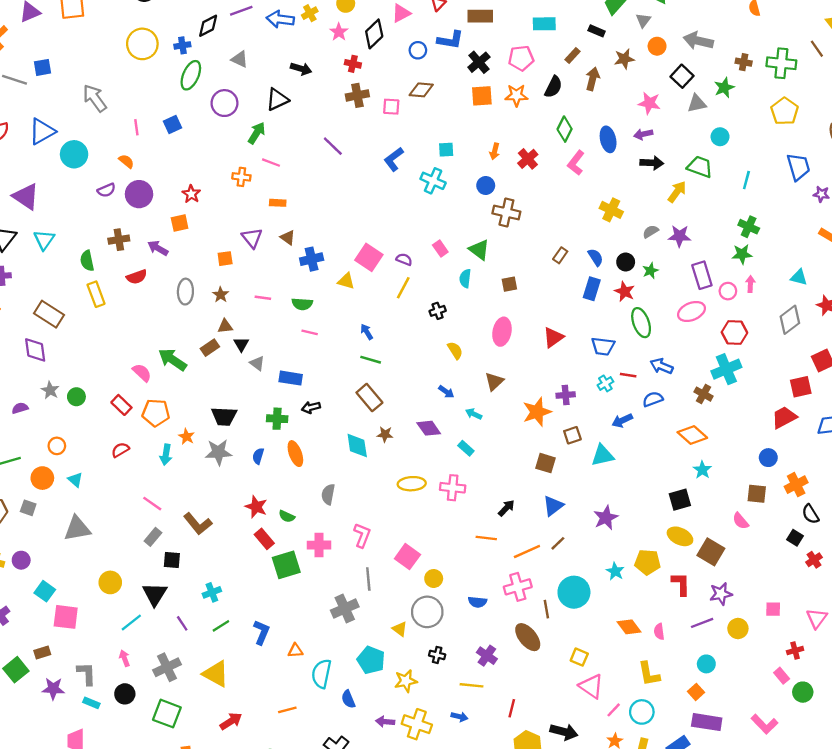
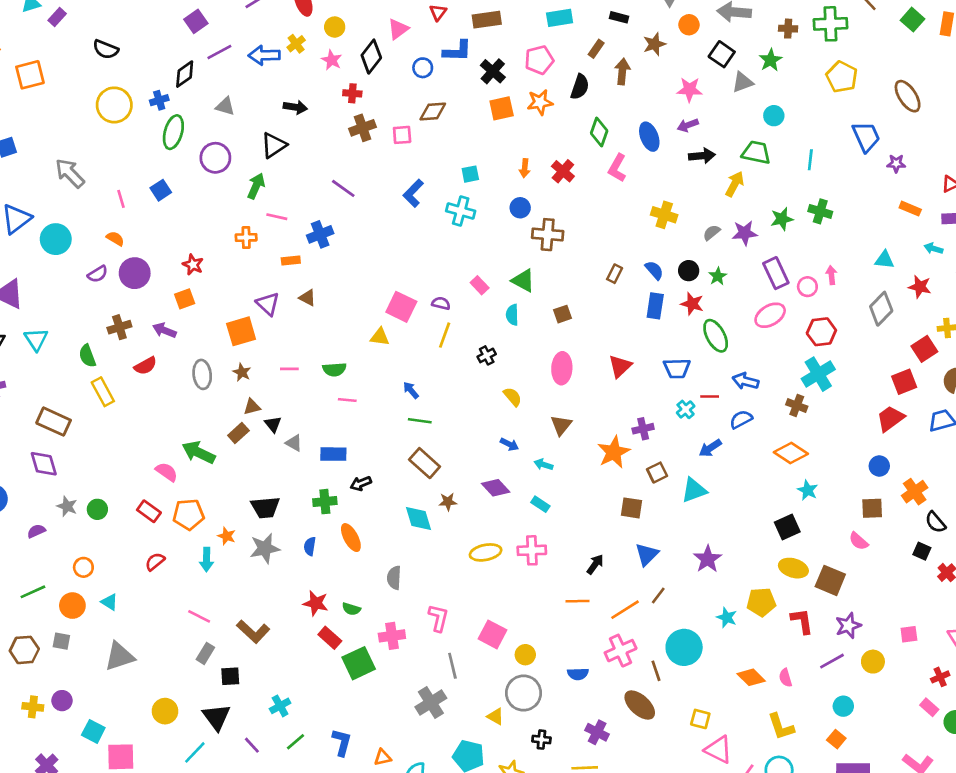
green star: (742, 254) -> (782, 219), moved
orange square: (225, 259) -> (241, 331), size x1.6
blue cross: (312, 259) -> (320, 234), moved

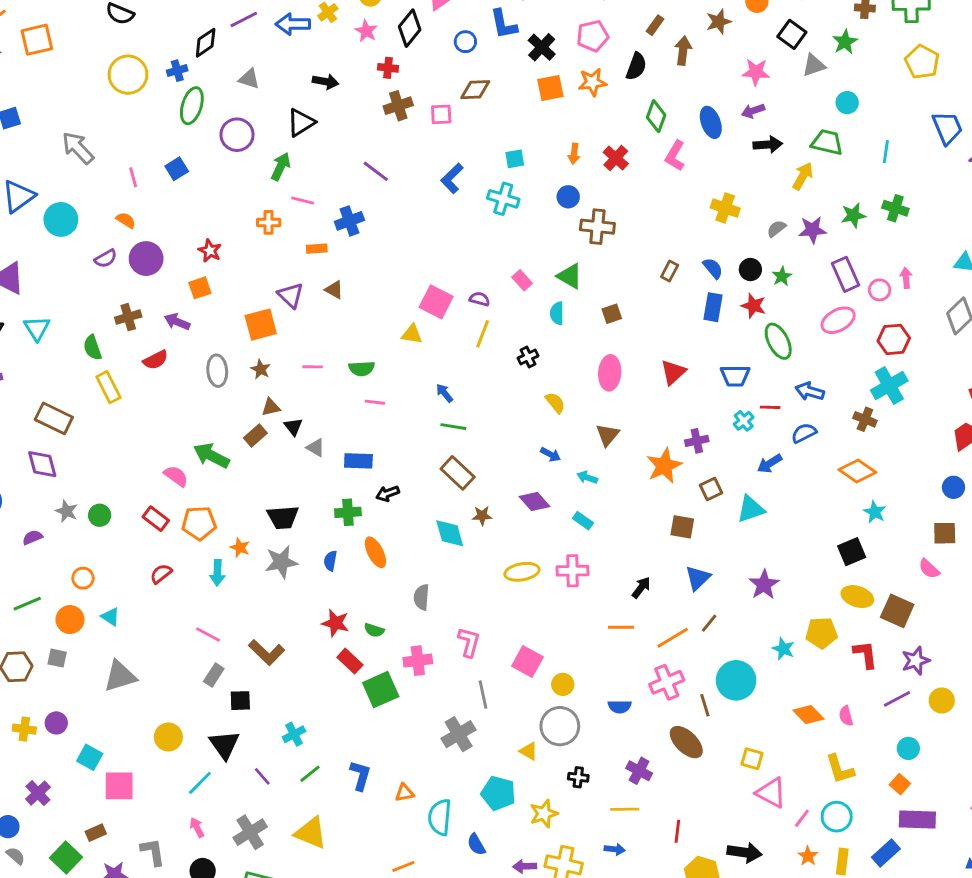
blue L-shape: (457, 51) -> (504, 24), turned 76

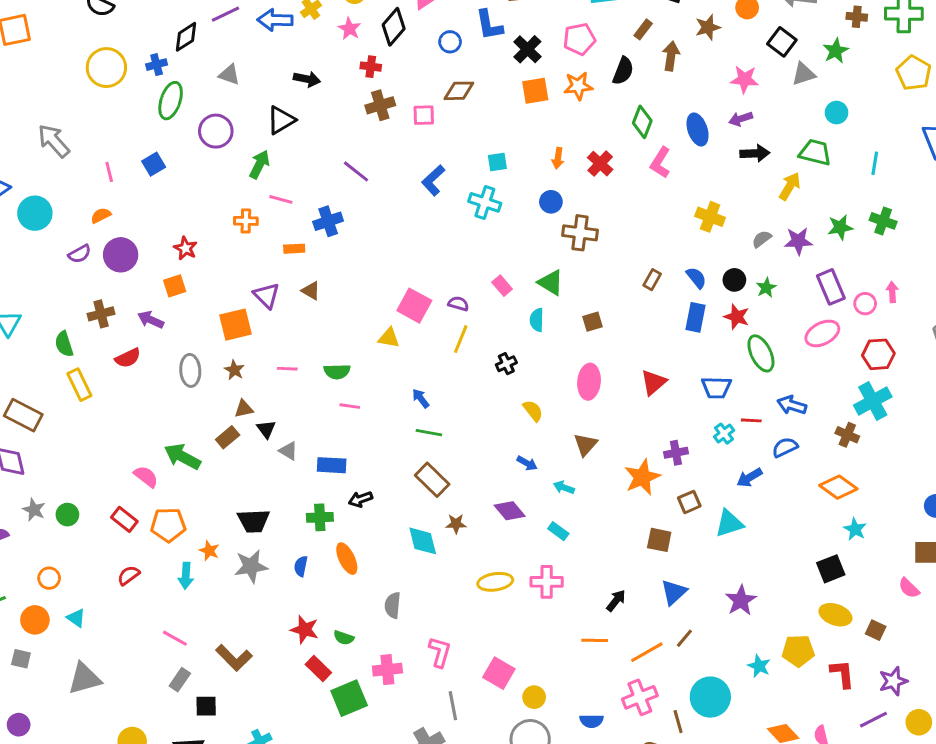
orange semicircle: (126, 220) -> (101, 215), turned -60
brown square: (897, 611) -> (876, 630), size x0.6

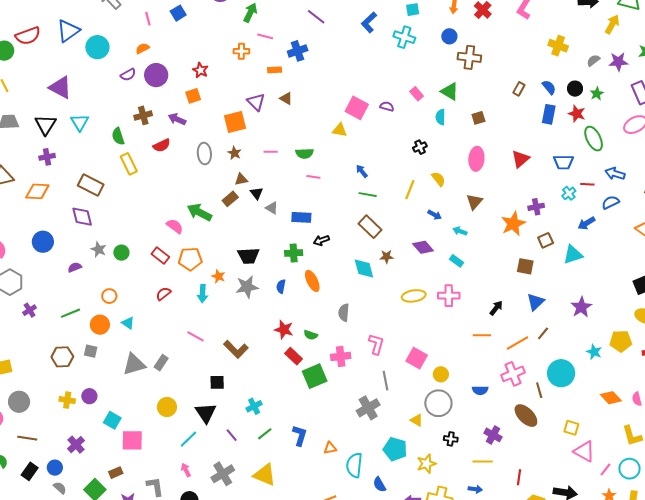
yellow line: (461, 339) -> (410, 190), moved
gray rectangle: (180, 680) -> (161, 363), moved

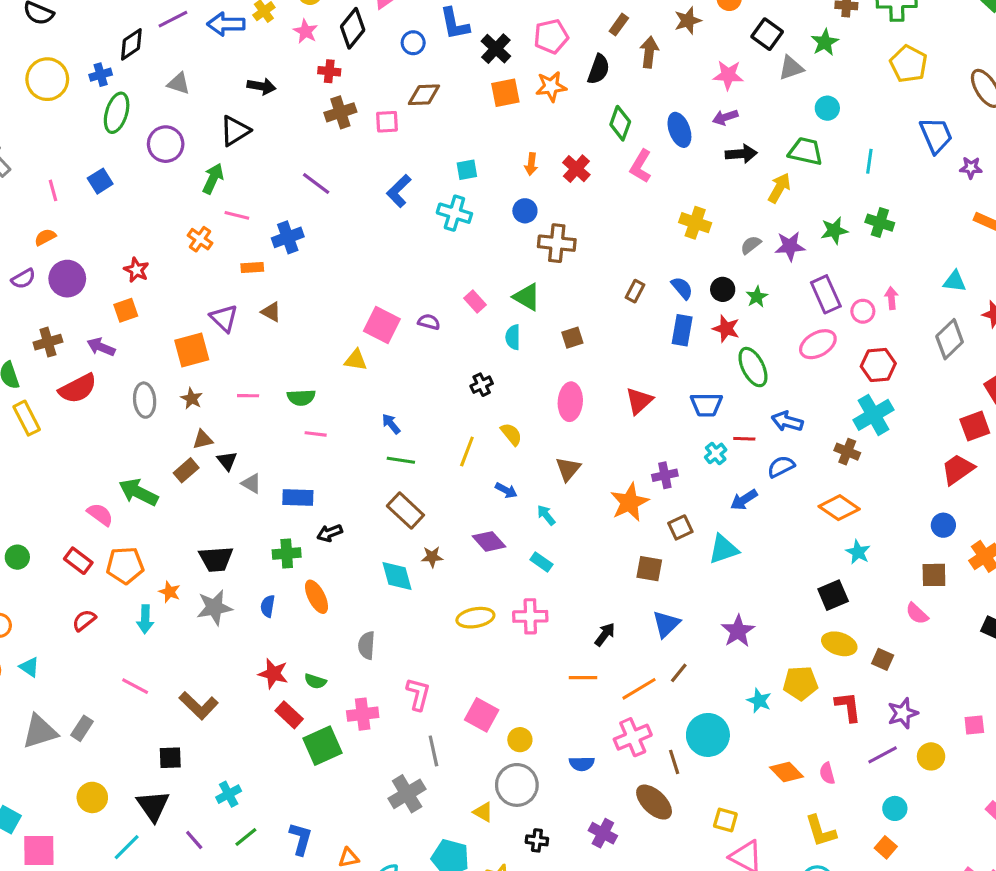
orange cross: (241, 51) -> (200, 239), turned 35
red semicircle: (162, 145) -> (78, 388), size x1.4
cyan arrow: (460, 231) -> (546, 515), turned 32

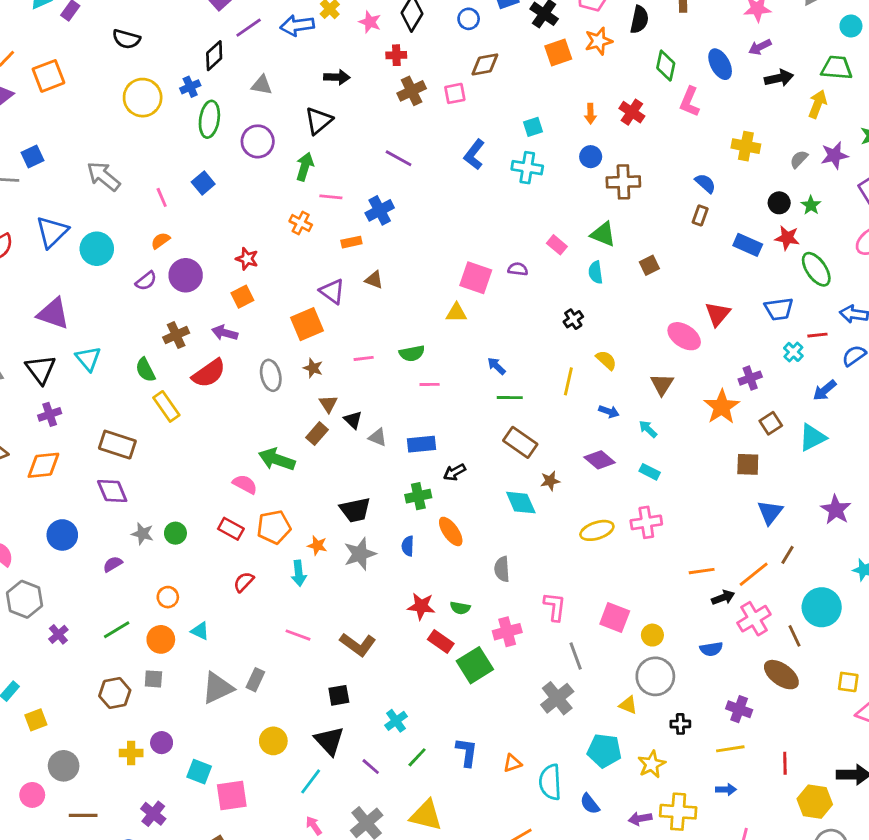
blue semicircle: (682, 288) -> (705, 183), moved
blue rectangle: (682, 330) -> (748, 245), turned -68
pink ellipse: (570, 402) -> (684, 336), moved, turned -52
brown triangle: (203, 440) -> (328, 404), turned -42
black arrow: (605, 634) -> (723, 598), moved, turned 40

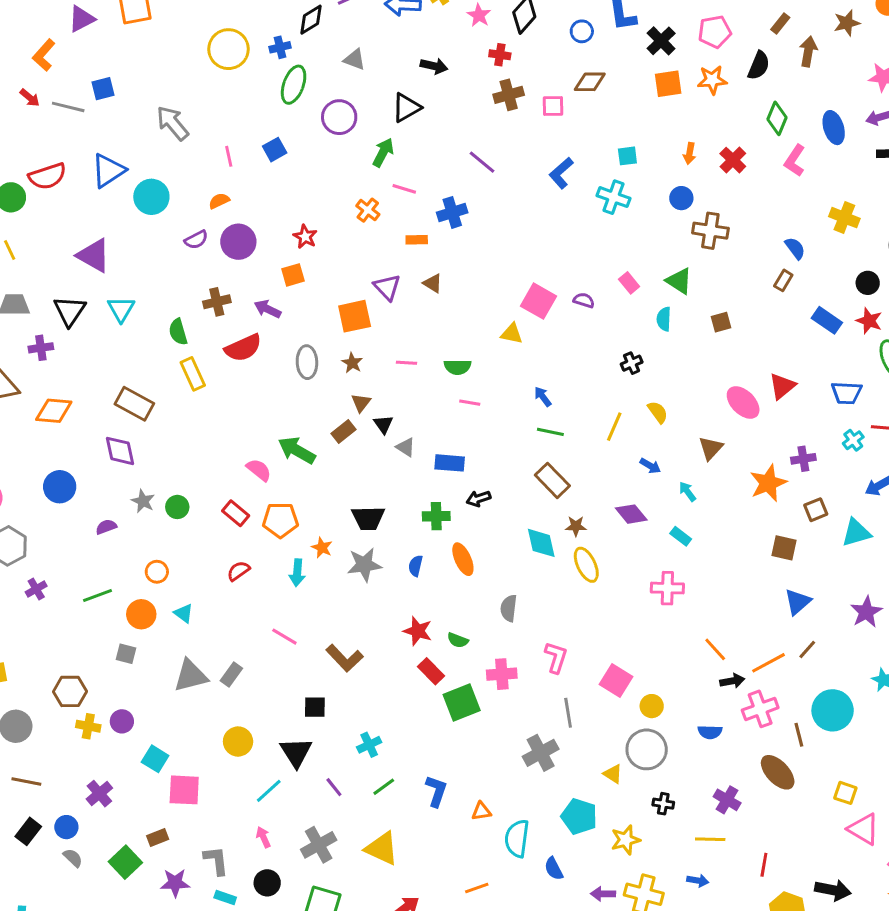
purple cross: (50, 414) -> (41, 348), moved
yellow ellipse: (597, 530) -> (586, 565), moved, turned 72
orange line: (702, 571) -> (715, 649), turned 45
brown hexagon: (115, 693) -> (70, 691), moved

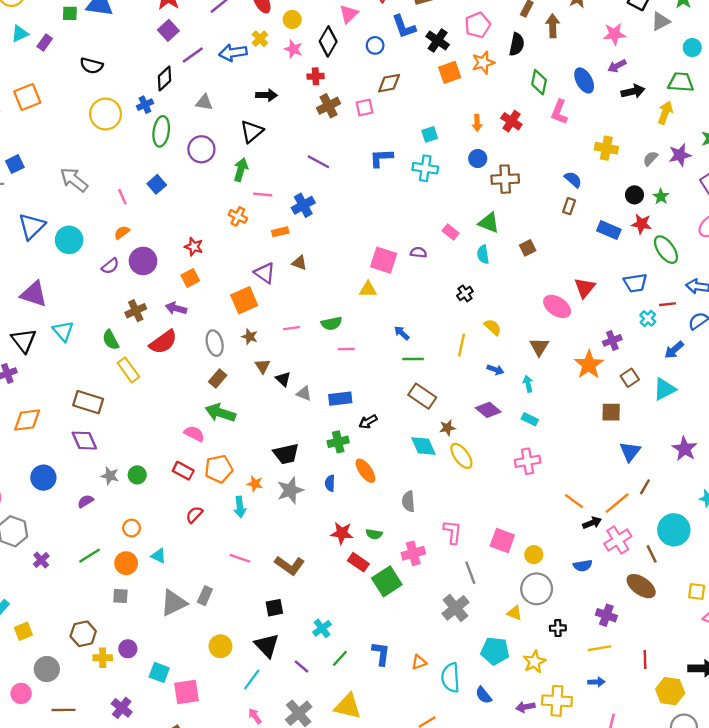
blue L-shape: (561, 173) -> (381, 158), turned 50
brown rectangle: (344, 432) -> (218, 378), moved
cyan arrow: (687, 492) -> (528, 384), turned 35

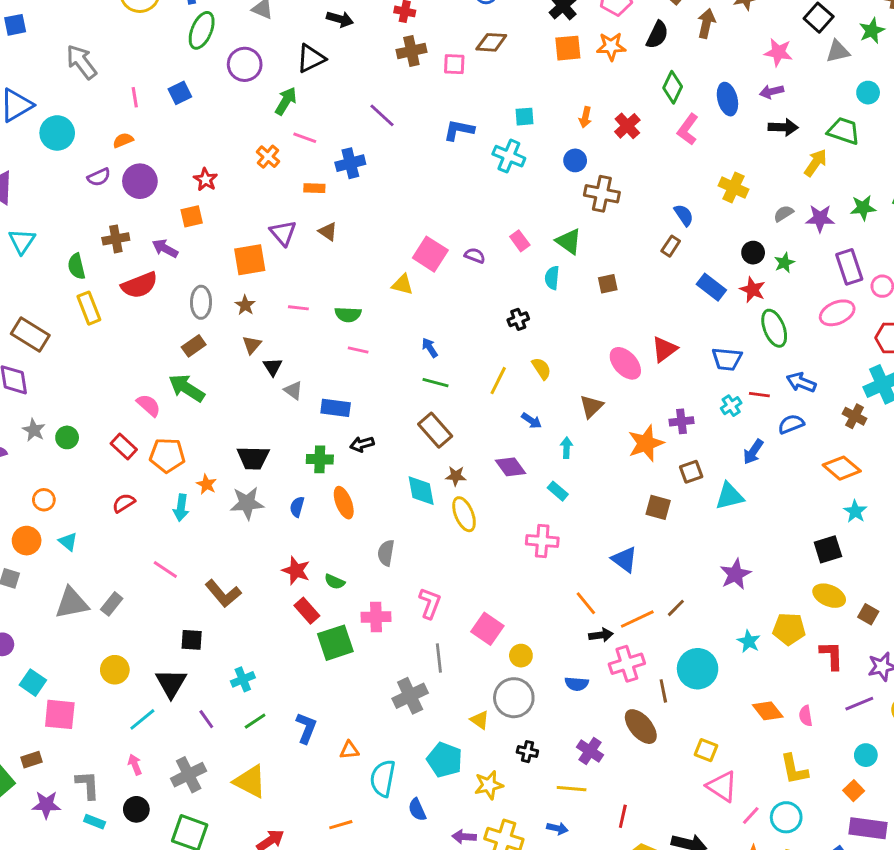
blue arrow: (674, 350) -> (753, 452), turned -30
blue triangle: (630, 452) -> (624, 559), moved, turned -45

